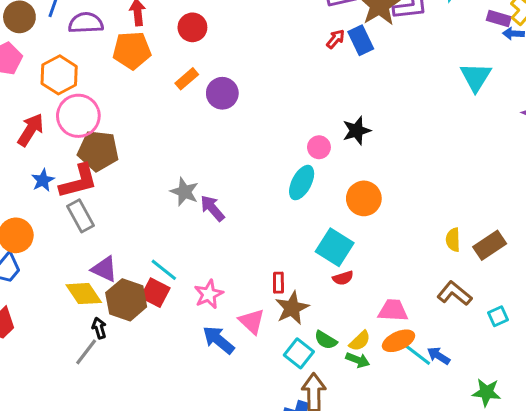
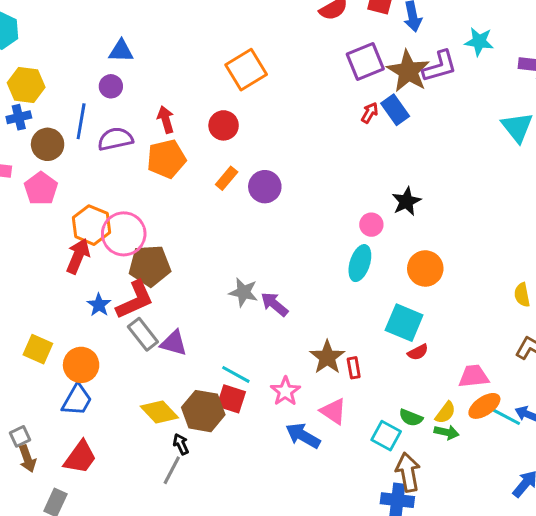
orange hexagon: (59, 75) -> (91, 225), moved
purple triangle: (104, 269) -> (174, 343), moved
brown star: (292, 308) -> (327, 357), moved

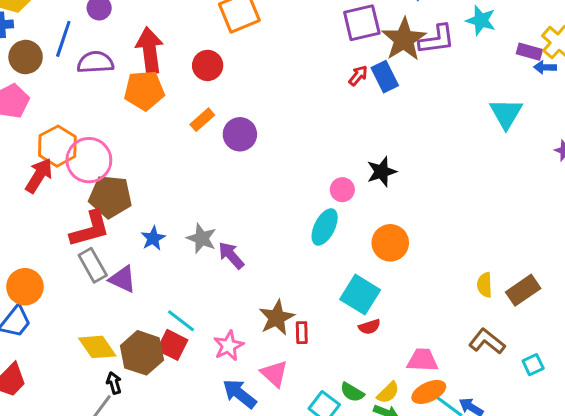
red arrow: (166, 120) -> (150, 50), size x1.6
blue star: (99, 305) -> (153, 238), moved

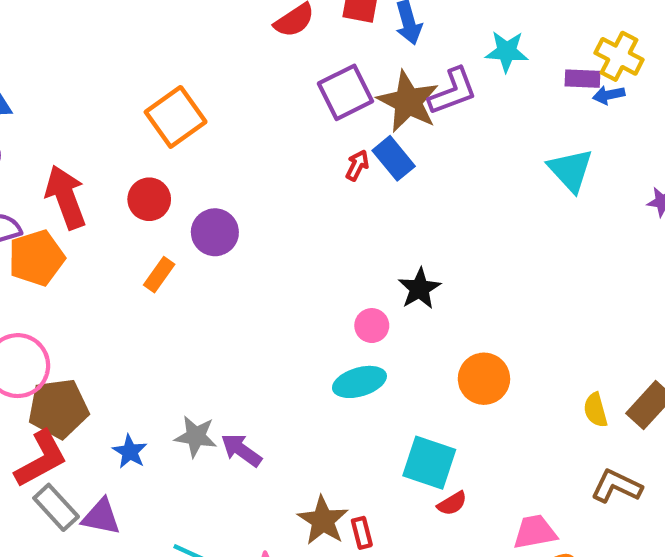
orange pentagon: (144, 91) -> (36, 258), moved
purple circle: (240, 134) -> (215, 232), moved
cyan ellipse: (325, 227) -> (359, 382), turned 60
orange circle: (390, 243) -> (484, 379), moved

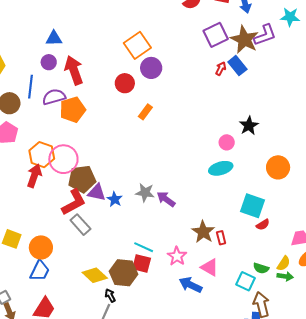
red arrow: (66, 197) -> (74, 70), moved
purple circle: (215, 232) -> (151, 68), moved
orange rectangle: (159, 275) -> (145, 112), moved
purple triangle: (101, 517) -> (97, 192), moved

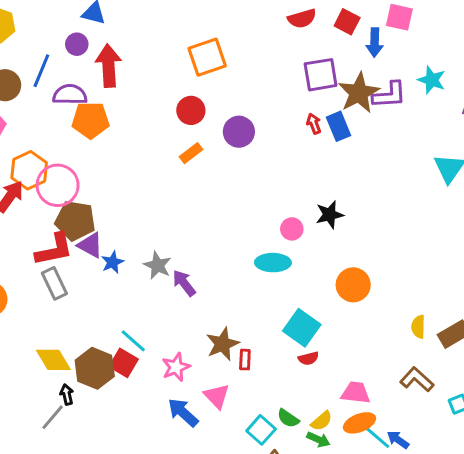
purple circle: (151, 68) -> (239, 132), moved
red arrow: (221, 69) -> (314, 124), turned -64
red circle: (125, 83) -> (191, 110), moved

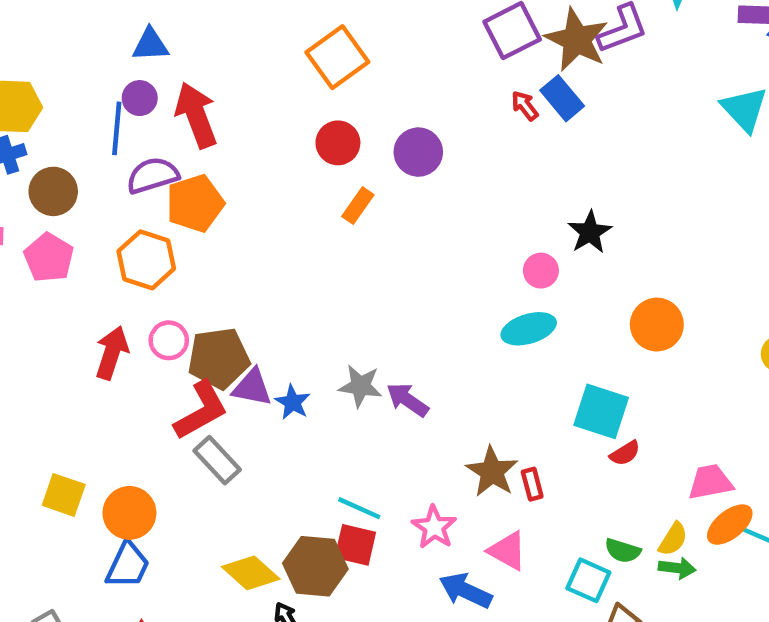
blue line: (41, 71) -> (117, 128), moved
orange hexagon: (29, 170) -> (146, 260), moved
pink circle: (58, 185) -> (169, 340), moved, size x0.6

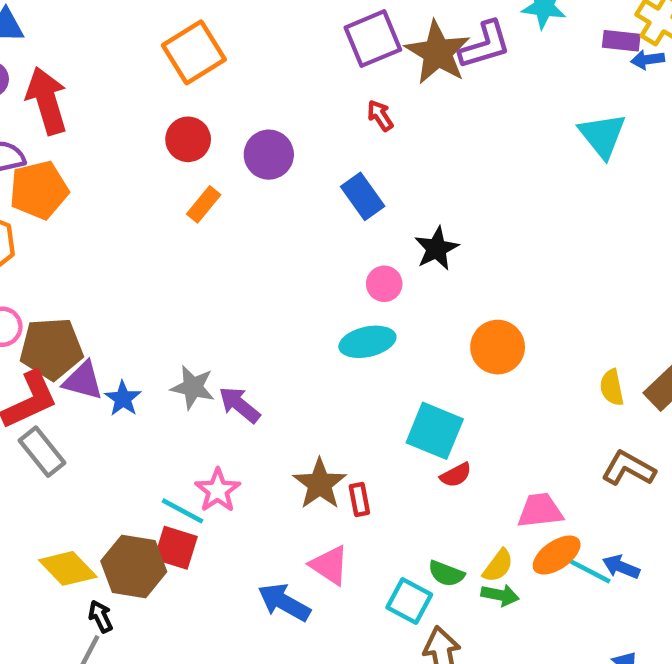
blue rectangle: (562, 98) -> (363, 196), moved
pink star: (434, 527) -> (218, 490), moved

